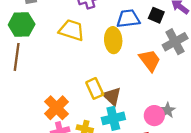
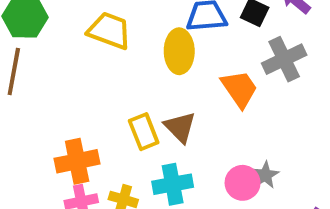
brown triangle: (112, 96) -> (180, 127), moved
orange cross: (56, 108) -> (77, 161), turned 30

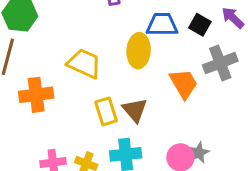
yellow trapezoid: (109, 31) -> (84, 63), moved
orange cross: (77, 161) -> (36, 95), moved

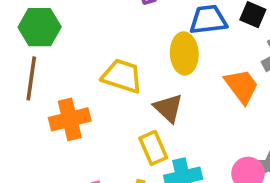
brown triangle: (135, 110) -> (168, 108), moved
yellow rectangle: (106, 111) -> (153, 148), moved

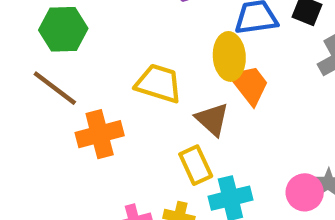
brown line: (31, 78) -> (55, 88), turned -60
orange trapezoid: (242, 86) -> (249, 85), moved

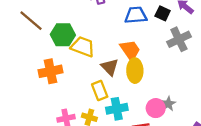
green hexagon: (63, 29) -> (63, 35), moved
yellow ellipse: (229, 56) -> (135, 71), moved
brown line: (55, 88) -> (31, 21), moved

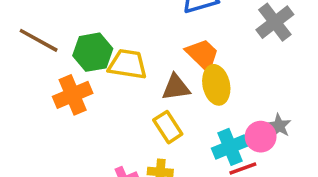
brown triangle: (110, 67) -> (176, 87), turned -42
orange cross: (50, 71) -> (73, 95), moved
cyan cross: (117, 109) -> (230, 147), moved

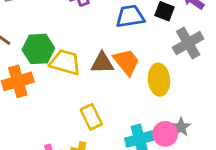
yellow ellipse: (216, 85) -> (159, 80), moved
brown triangle: (176, 87) -> (102, 63), moved

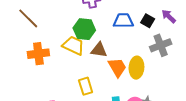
green hexagon: (38, 49) -> (84, 29), moved
orange trapezoid: (126, 62) -> (117, 67), moved

